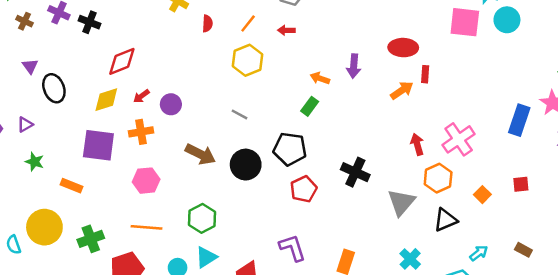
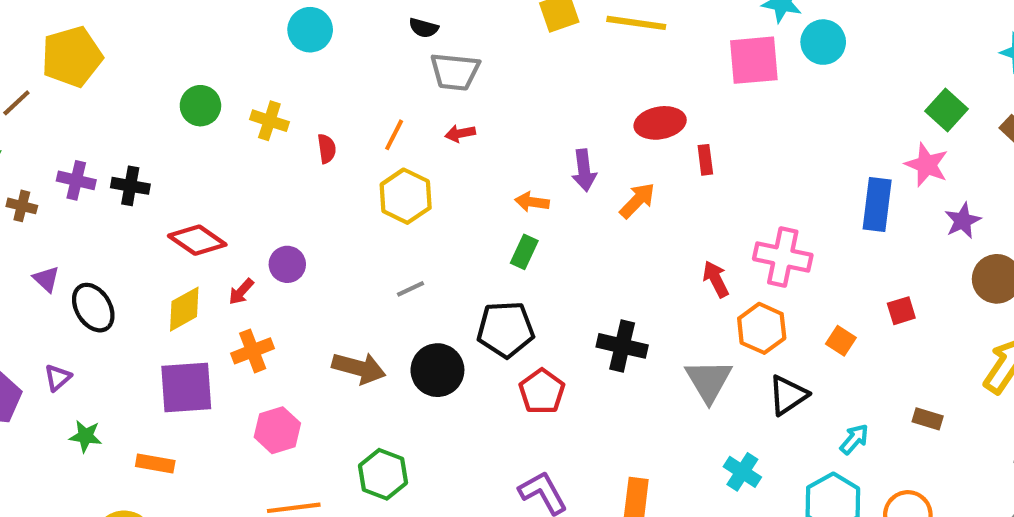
red diamond: (122, 61) -> (197, 240), turned 68
orange arrow: (402, 90) -> (637, 201), moved
purple circle: (171, 104) -> (287, 264), moved
gray line: (240, 114) -> (410, 289), turned -42
pink cross: (459, 139) -> (783, 257), turned -32

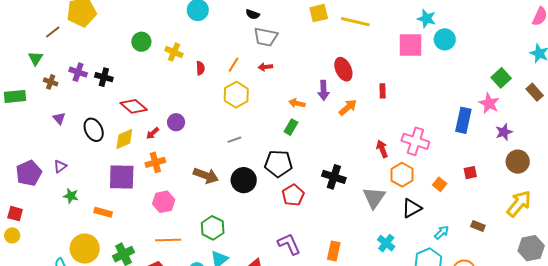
red ellipse: (660, 123) -> (343, 69), moved, turned 70
black ellipse: (93, 308) -> (94, 130), moved

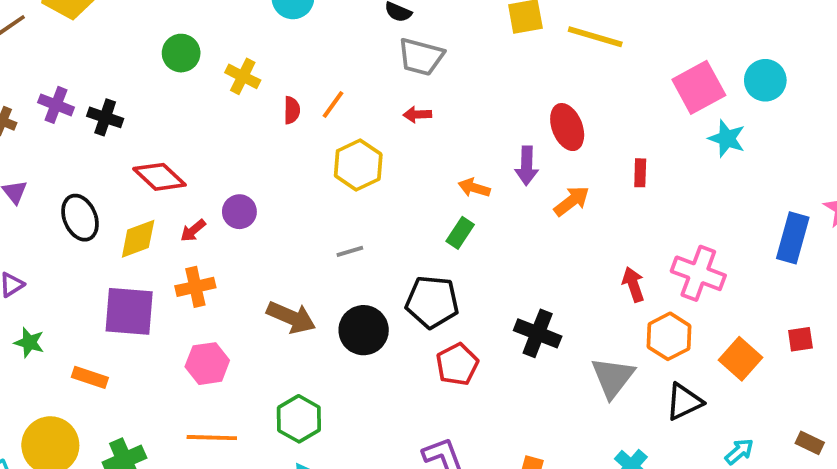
cyan star: (427, 19) -> (727, 139), moved
pink square: (410, 45) -> (699, 87), turned -32
orange line: (233, 65) -> (333, 104), moved
orange square: (440, 184) -> (740, 359), size x1.5

